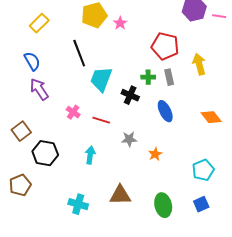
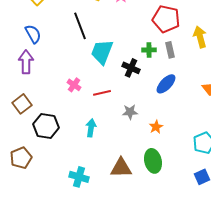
purple arrow: (39, 89) -> (26, 62), moved, turned 35
blue ellipse: (165, 111) -> (166, 84), turned 70
red line: (101, 120) -> (102, 93), turned -30
green ellipse: (163, 205) -> (153, 161), moved

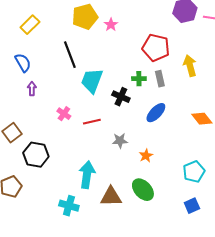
purple arrow: (26, 62) -> (32, 89), moved, size x0.6
cyan arrow: (91, 128) -> (87, 175), moved, size x1.5
green ellipse: (153, 161) -> (143, 190), turned -30

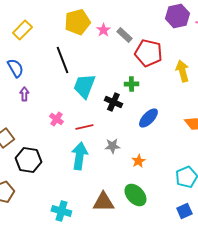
gray rectangle: (160, 79) -> (124, 35), moved, turned -35
cyan arrow: (87, 175) -> (79, 156), moved

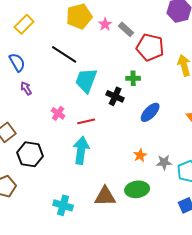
black line: (62, 60) -> (64, 54), turned -36
purple arrow: (24, 94) -> (26, 88), turned -32
gray star: (112, 146) -> (164, 162), moved
green ellipse: (135, 195) -> (137, 189), turned -55

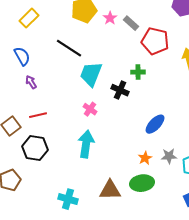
blue ellipse: (150, 112) -> (155, 124), moved
pink cross: (58, 113) -> (90, 109), moved
red line: (86, 121) -> (38, 115), moved
orange star: (140, 155) -> (145, 158), moved

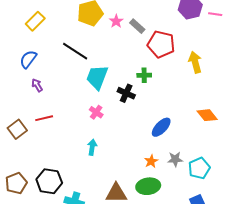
blue semicircle: (22, 56) -> (28, 59), turned -114
cyan arrow: (86, 144) -> (92, 147), size x0.6
black hexagon: (35, 148) -> (49, 181), moved

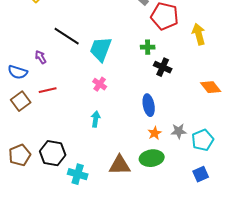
black line: (75, 51) -> (67, 36), moved
blue semicircle: (28, 59) -> (18, 72), moved, turned -108
black cross: (126, 93) -> (163, 67), moved
blue ellipse: (161, 127) -> (149, 105), moved, turned -55

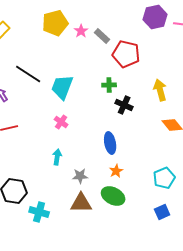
yellow arrow: (199, 34) -> (160, 90), moved
gray star: (179, 131) -> (80, 176), moved
green ellipse: (152, 158) -> (113, 196), turned 35

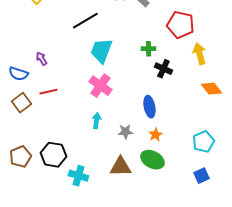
red pentagon: (126, 54) -> (180, 25), moved
black line: (28, 74) -> (85, 21), moved, turned -64
pink cross: (61, 122) -> (100, 86), size x1.6
gray star: (80, 176) -> (125, 132), moved

